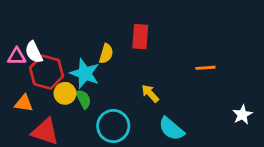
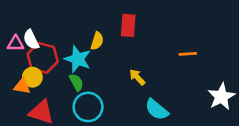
yellow circle: (65, 93) -> (32, 77), moved
white star: (242, 115) -> (221, 97), size x1.5
cyan circle: (113, 126) -> (88, 107), moved

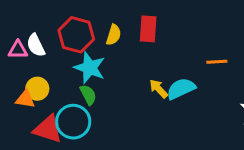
yellow semicircle: (97, 41) -> (114, 35), moved
red hexagon: (43, 58) -> (76, 35), moved
cyan circle: (88, 107) -> (73, 122), moved
cyan semicircle: (157, 110) -> (181, 89), moved, turned 115

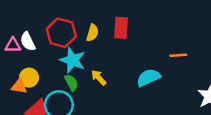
yellow arrow: (159, 89) -> (99, 78), moved

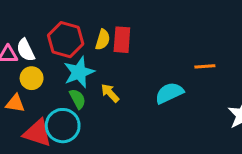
red rectangle: (121, 28) -> (122, 40), moved
cyan star: (73, 60) -> (79, 72), turned 30
yellow circle: (29, 78) -> (32, 78), moved

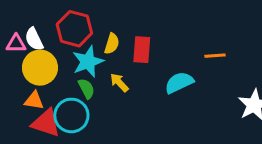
yellow semicircle: (103, 40) -> (112, 44), moved
red rectangle: (122, 40) -> (142, 50), moved
yellow circle: (32, 78) -> (40, 68), size x1.5
orange triangle: (15, 103) -> (34, 101), moved

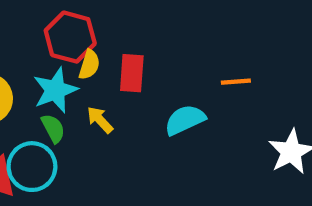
red hexagon: (74, 29) -> (70, 37), moved

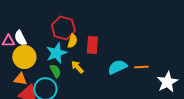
orange line: (236, 82) -> (141, 67), moved

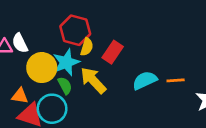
red rectangle: (92, 45) -> (113, 52), turned 30
yellow circle: (24, 57) -> (42, 68), moved
yellow arrow: (77, 67) -> (93, 80), size x1.6

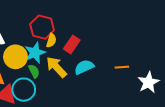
cyan semicircle: (145, 80) -> (84, 67), moved

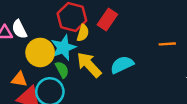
red rectangle: (72, 45) -> (107, 19), moved
orange line: (122, 67) -> (167, 44), moved

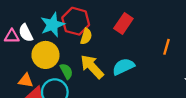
red rectangle: (107, 19) -> (123, 24), moved
orange line: (167, 44) -> (166, 47), turned -70
cyan star: (63, 48) -> (52, 25), moved

